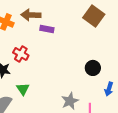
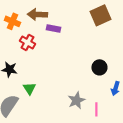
brown square: (94, 16) -> (100, 15), turned 30
red cross: (21, 54) -> (27, 42), moved

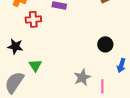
red cross: (27, 42) -> (33, 19), turned -35

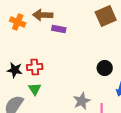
red cross: (33, 19) -> (35, 67), moved

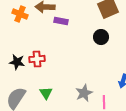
black circle: (105, 68) -> (101, 37), moved
green triangle: (35, 89) -> (46, 93), moved

